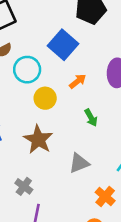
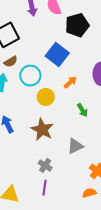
gray cross: (24, 186) -> (45, 165), moved

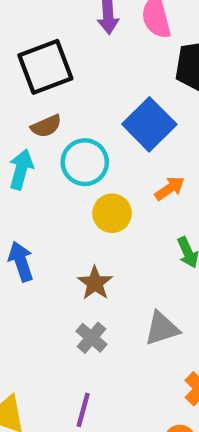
brown star: (42, 130) -> (95, 283), size x0.7
gray cross: (45, 165) -> (91, 338), moved

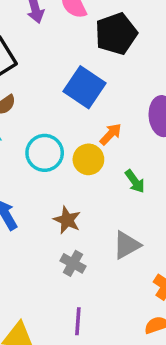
cyan circle: (85, 162) -> (45, 153), moved
yellow circle: (112, 213) -> (88, 159), moved

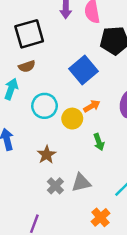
gray cross: (73, 263) -> (55, 186), moved

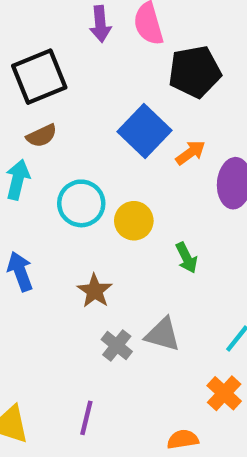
orange arrow: (92, 106) -> (190, 153), moved
gray triangle: (81, 183) -> (163, 334), turned 35
orange cross: (100, 217) -> (224, 393), moved

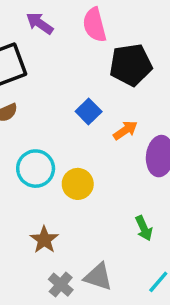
purple arrow: (100, 24) -> (40, 23), moved, turned 128
blue square: (144, 131) -> (89, 112), size x0.6
green arrow: (186, 258) -> (144, 228), moved

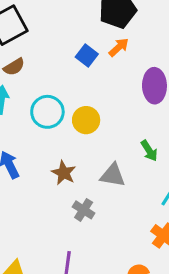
orange arrow: (125, 130) -> (119, 47), moved
gray triangle: (98, 277) -> (113, 175), moved

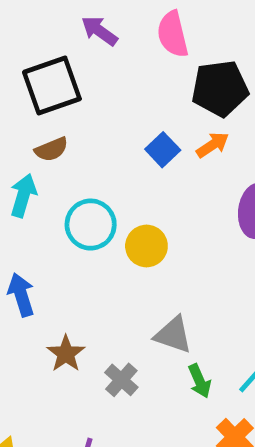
green arrow: (149, 151) -> (200, 381), moved
brown star: (64, 173) -> (66, 354), moved

